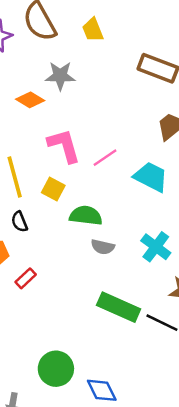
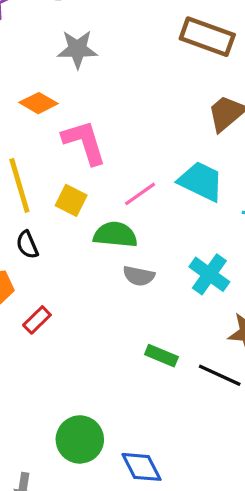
orange diamond: (30, 100) -> (38, 103), moved
pink line: (105, 158) -> (140, 194), moved
green rectangle: (119, 307) -> (161, 356), size x0.6

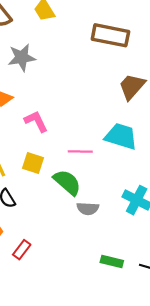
pink L-shape: (84, 142) -> (36, 121), size x0.7
pink line: (140, 194) -> (80, 151), turned 45
green semicircle: (115, 235) -> (67, 182), turned 44

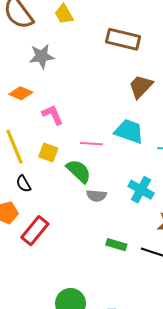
red rectangle: (22, 250) -> (35, 231), size x1.6

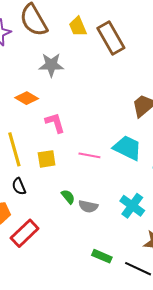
brown rectangle: (123, 39) -> (111, 38), moved, turned 40
yellow square: (48, 152) -> (47, 159), turned -36
green semicircle: (79, 171) -> (68, 197), moved, size x0.6

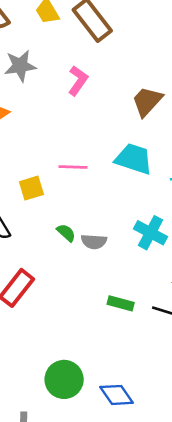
pink L-shape: (55, 123) -> (78, 81), moved, turned 60
pink line: (89, 155) -> (73, 167), moved

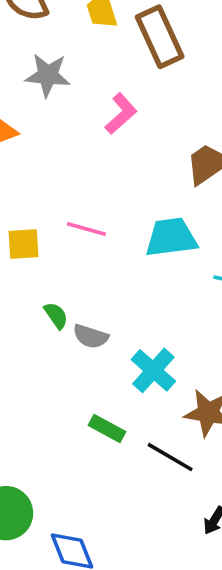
cyan trapezoid: (134, 159) -> (171, 237), turned -39
cyan cross: (151, 233) -> (153, 370), moved

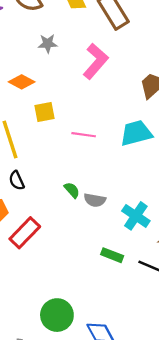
gray star: (48, 75) -> (48, 44), size x0.7
pink L-shape: (121, 114) -> (96, 61), size x1.4
yellow square: (24, 244) -> (44, 112), moved

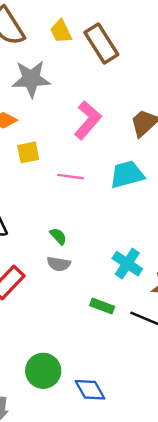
gray star: (48, 44) -> (31, 79), size x1.8
pink L-shape: (96, 61) -> (88, 120), moved
gray semicircle: (95, 200) -> (59, 264), moved

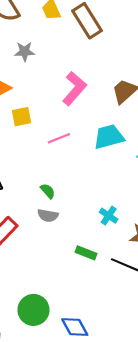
gray star: (31, 79) -> (25, 52), size x0.6
pink line: (70, 177) -> (59, 138), turned -30
cyan cross: (127, 264) -> (109, 216), size x0.7

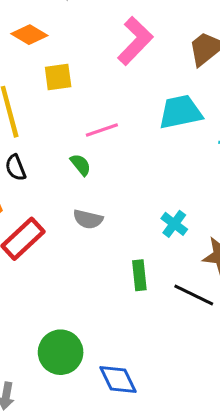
pink line: (59, 138) -> (102, 130), moved
green semicircle: (48, 191) -> (81, 165), moved
green rectangle: (86, 253) -> (139, 275), turned 60

